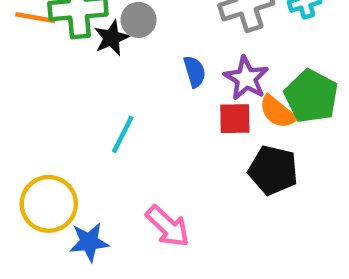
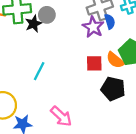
blue semicircle: (195, 72) -> (110, 21), moved
purple star: (246, 78) -> (93, 27), moved

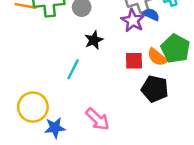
blue semicircle: (110, 21) -> (151, 14), turned -48
black star: (34, 24) -> (94, 40), moved

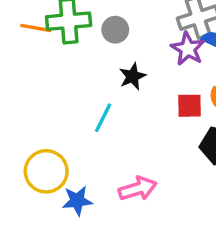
pink arrow: (97, 119) -> (138, 189), turned -60

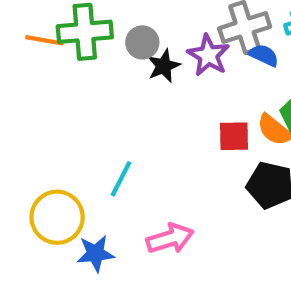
purple star: (188, 49) -> (208, 55), moved
black star: (133, 76) -> (164, 66), moved
cyan line: (103, 118) -> (121, 179), moved

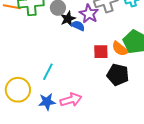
blue semicircle: (264, 55) -> (78, 26), moved
blue star: (95, 253) -> (47, 102), moved

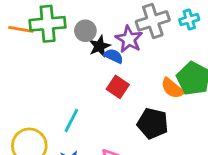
red square: (101, 52) -> (118, 87), moved, turned 35
black pentagon: (118, 75) -> (153, 123), moved

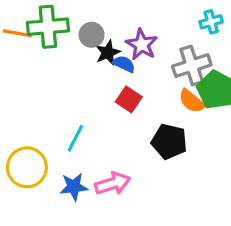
gray cross: (153, 21) -> (192, 66), moved

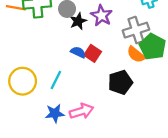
blue semicircle: (124, 64) -> (78, 52), moved
black pentagon: (169, 141) -> (120, 82), turned -30
yellow circle: (27, 167) -> (23, 81), moved

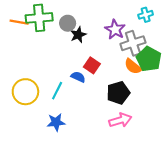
purple star: (101, 16) -> (115, 30), moved
blue semicircle: (78, 52) -> (78, 77), moved
pink arrow: (81, 111) -> (120, 120), moved

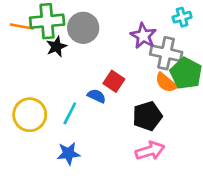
gray circle: (68, 23) -> (83, 28), size x1.5
black star: (78, 35) -> (56, 47), moved
gray cross: (133, 43) -> (166, 53), turned 30

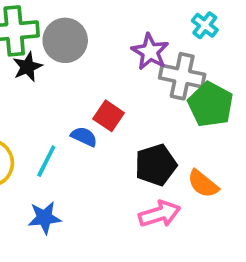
cyan cross: (182, 17) -> (205, 25), turned -36
orange semicircle: (166, 83) -> (203, 184), moved

